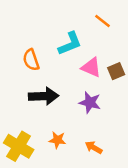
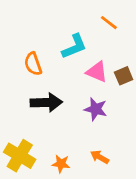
orange star: (57, 140) -> (61, 164), moved

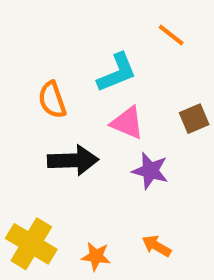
pink triangle: (97, 72) -> (127, 123), moved

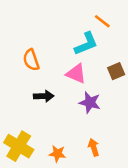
cyan L-shape: (117, 73) -> (86, 44), moved
black arrow: (73, 160) -> (44, 96), size x0.7
orange arrow: (157, 246) -> (94, 147), turned 42

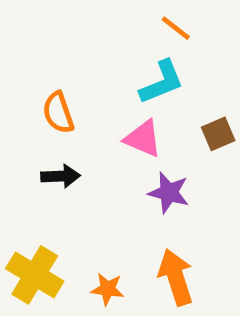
orange line: (102, 21) -> (176, 28), moved
black arrow: (44, 96) -> (61, 176), moved
orange arrow: (94, 147) -> (176, 277), size x1.6

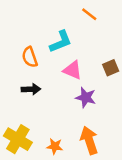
cyan L-shape: (162, 82) -> (61, 42), moved

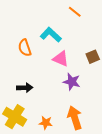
cyan L-shape: (61, 42) -> (51, 35), turned -115
black arrow: (31, 89) -> (25, 88), moved

